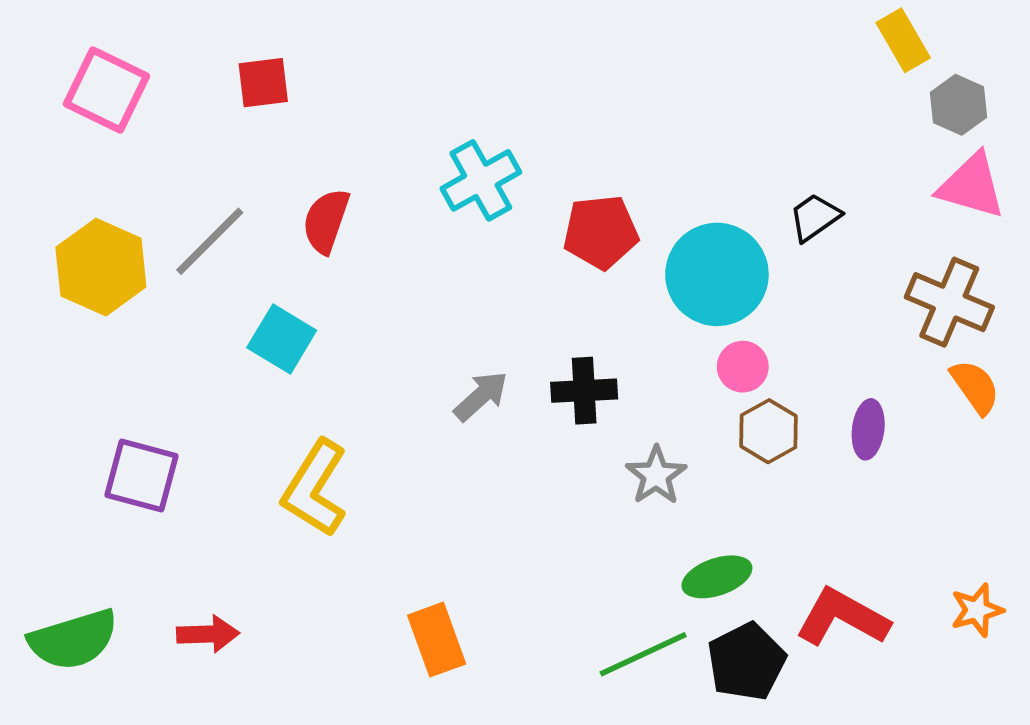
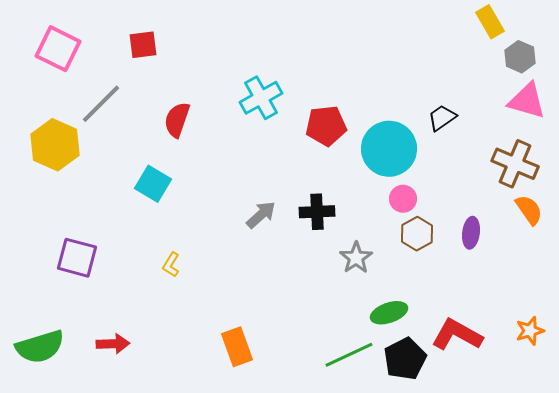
gray line: (210, 241) -> (101, 104), moved
yellow L-shape: (315, 488) -> (171, 265), size x0.5

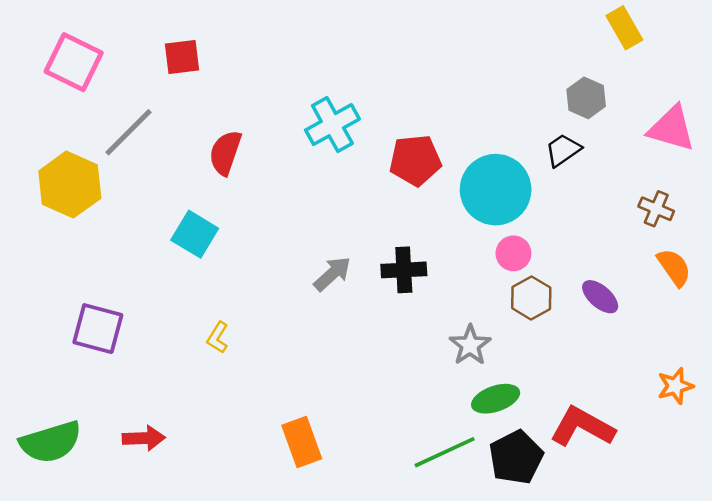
gray hexagon: (520, 57) -> (586, 98), moved
brown cross: (515, 164) -> (656, 209), size x0.6
purple ellipse: (471, 233) -> (600, 297), turned -56
gray star: (356, 258) -> (470, 345), moved
orange star: (530, 331) -> (675, 386), moved

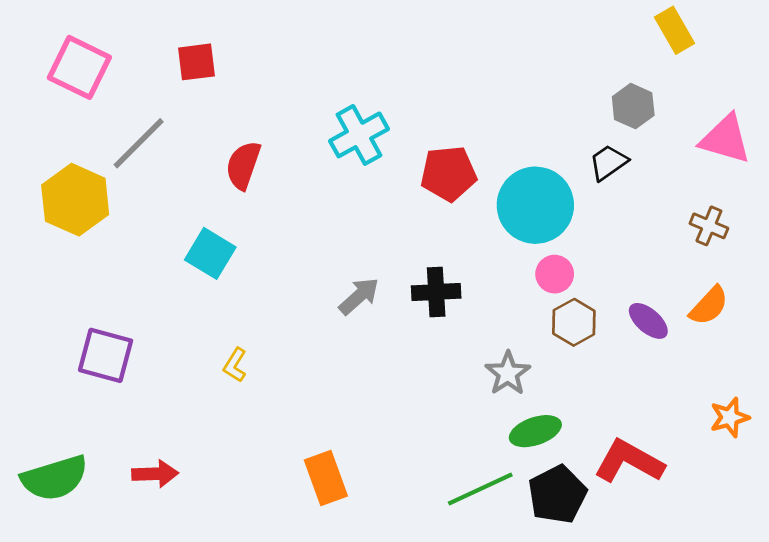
orange semicircle: (674, 267) -> (709, 306), moved, turned 78

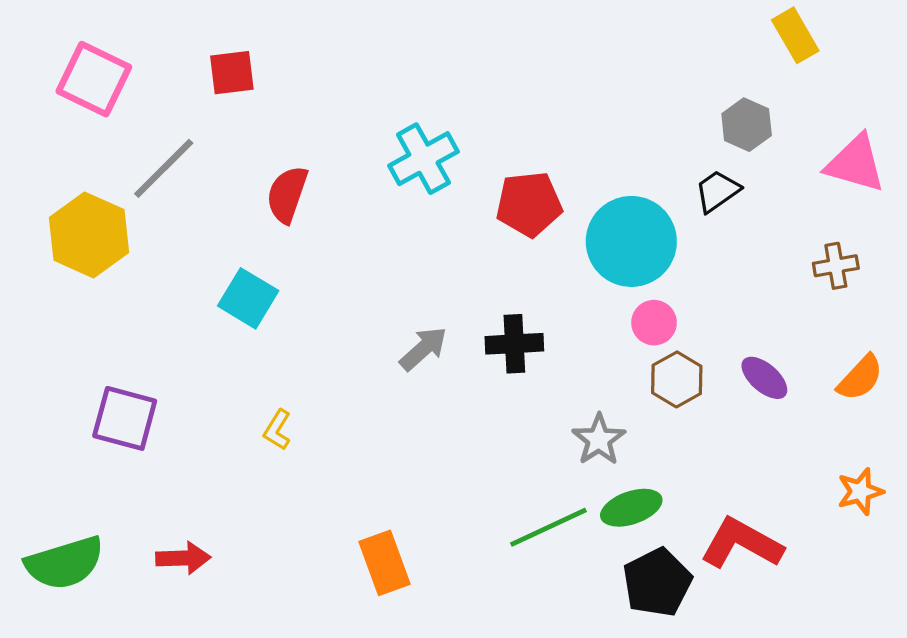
brown cross: (709, 226) -> (836, 266), turned -33
orange semicircle: (709, 306) -> (860, 378), moved
green line: (480, 489) -> (548, 527), moved

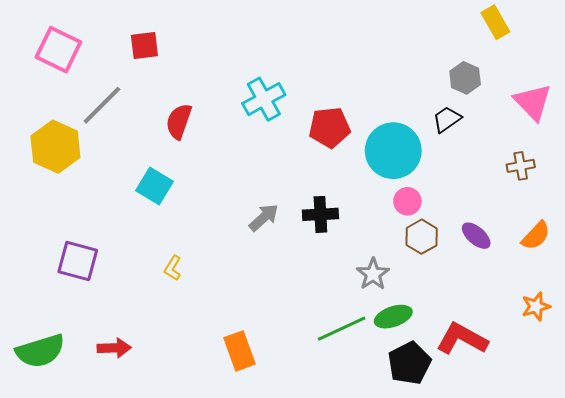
pink triangle: (855, 164) -> (533, 102), turned 30

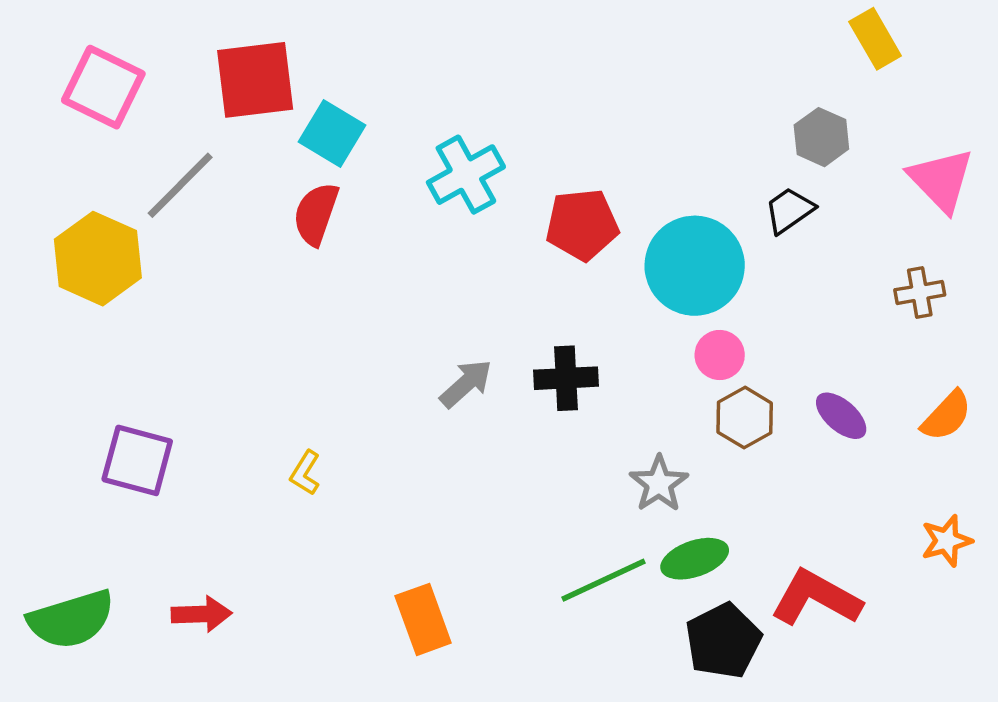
red square: (144, 46) -> (255, 80), size x1.6
cyan square: (155, 186) -> (332, 133), moved

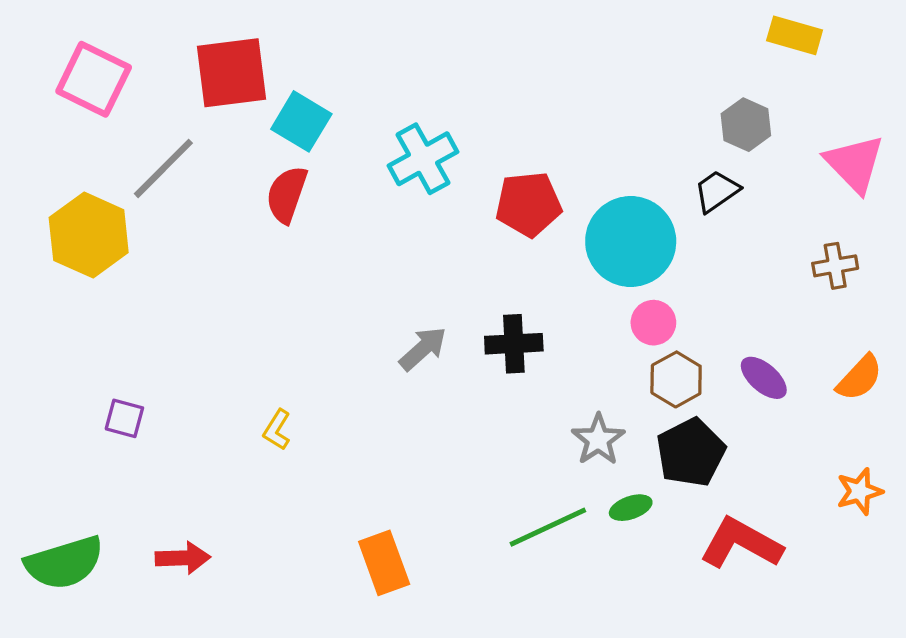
yellow rectangle: (875, 39) -> (795, 35), turned -44
purple square: (137, 460) -> (124, 418), size x0.6
green ellipse: (695, 559) -> (631, 508), size x0.7
black pentagon: (723, 641) -> (691, 452), moved

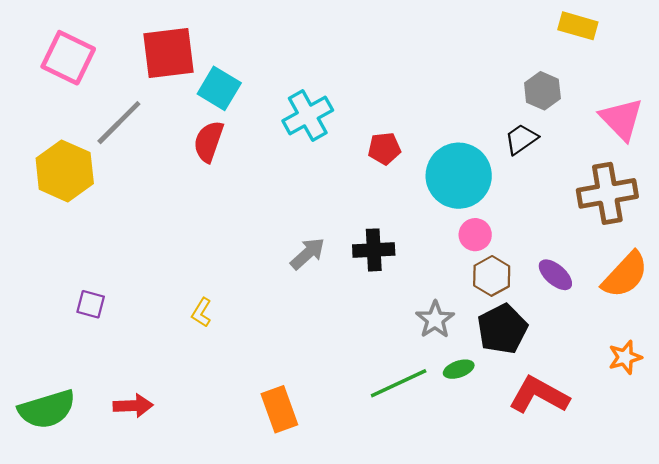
red pentagon: (528, 204) -> (384, 149), size x0.7
brown cross: (835, 266) -> (607, 193), size x1.8
orange semicircle: (859, 378) -> (625, 275), size x1.4

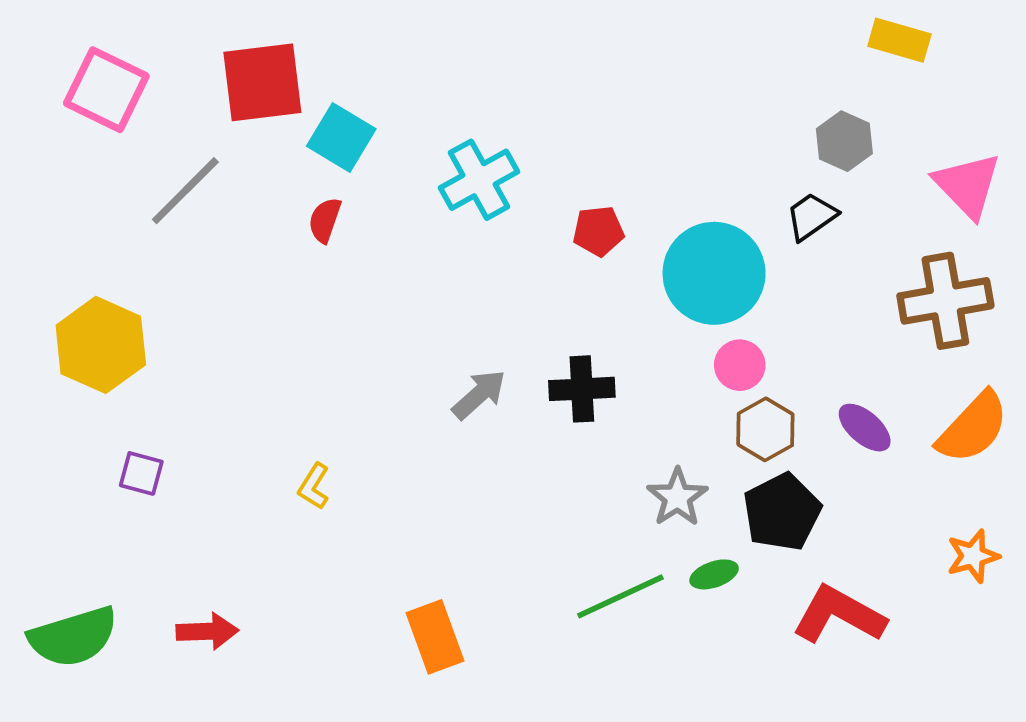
red semicircle: (209, 141) -> (325, 220), size x0.7
yellow hexagon: (65, 171) -> (101, 345), moved

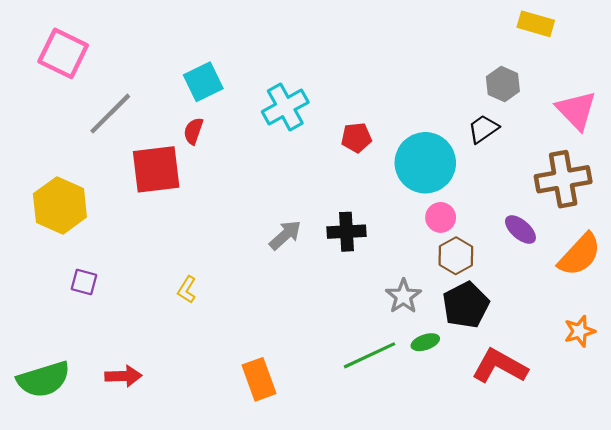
red square: (262, 82) -> (156, 169), moved
cyan square: (341, 137) -> (203, 82), turned 33
purple ellipse: (865, 428) -> (520, 229), moved

